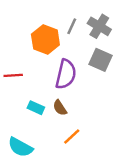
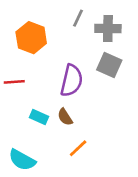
gray line: (72, 26) -> (78, 18), moved
gray cross: (99, 26) -> (108, 29), turned -30
orange hexagon: (45, 39) -> (31, 38), moved

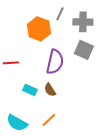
orange hexagon: (31, 38) -> (39, 29), moved
orange line: (78, 148) -> (49, 120), moved

